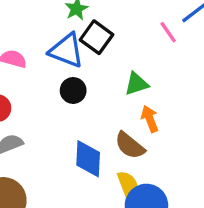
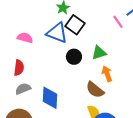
black circle: (73, 90) -> (74, 57), moved
blue diamond: (88, 159) -> (50, 98), moved

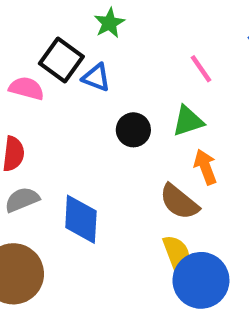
pink line: (118, 22) -> (201, 69), moved
black square: (75, 25) -> (61, 60), moved
blue triangle: (57, 33) -> (96, 77), size x0.6

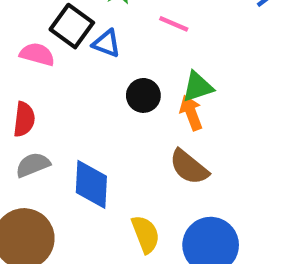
pink line: (201, 69) -> (174, 24), moved, turned -32
orange arrow: (205, 167) -> (191, 113), moved
yellow semicircle: (177, 254) -> (146, 234), moved

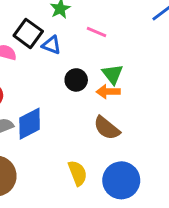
green triangle: (198, 87) -> (113, 74), turned -50
orange arrow: (191, 113) -> (108, 92), turned -70
blue diamond: (91, 184) -> (30, 124), moved, turned 60

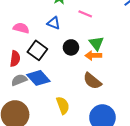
black square: (28, 33) -> (37, 50), moved
blue diamond: (30, 124) -> (38, 78), turned 75
yellow semicircle: (78, 173) -> (63, 105), moved

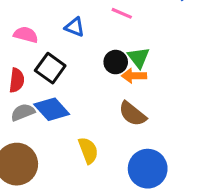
black circle: (71, 47) -> (116, 62), moved

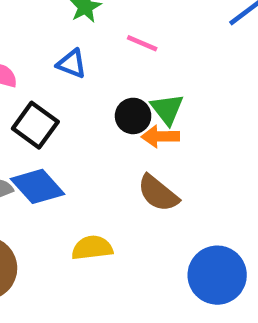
yellow semicircle: (88, 150) -> (92, 248), turned -76
blue circle: (148, 169) -> (217, 275), moved

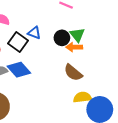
blue triangle: (72, 64) -> (34, 33), moved
yellow semicircle: (92, 248) -> (82, 97), moved

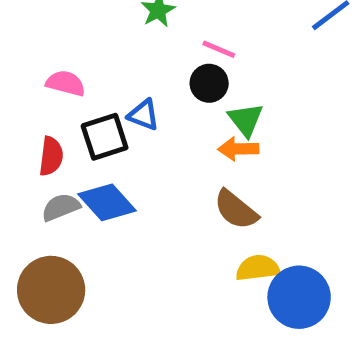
black circle: (62, 38) -> (209, 83), moved
black square: (18, 42) -> (105, 137), turned 36

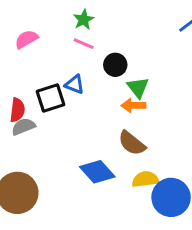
pink line: (219, 49) -> (84, 44), moved
pink semicircle: (66, 83) -> (26, 39), moved, turned -45
blue diamond: (107, 202) -> (97, 172), moved
gray semicircle: (61, 207) -> (23, 127), moved

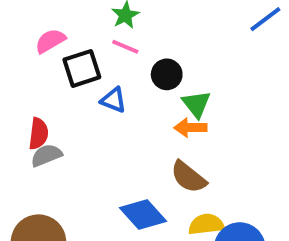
black square: (50, 98) -> (82, 68), moved

